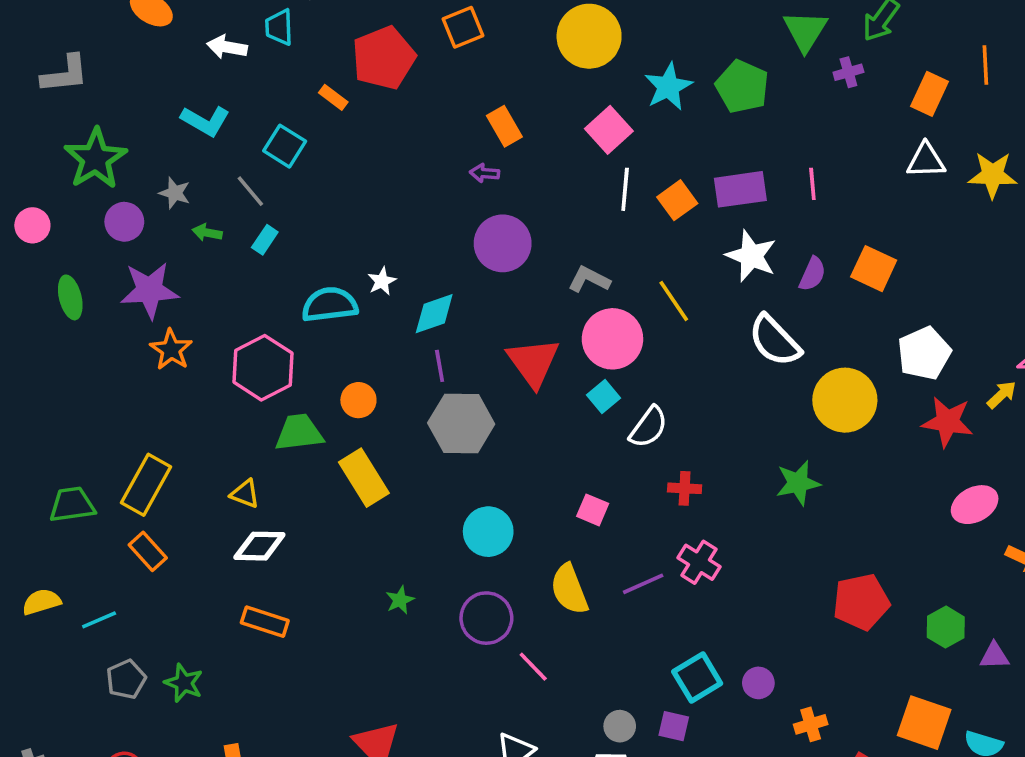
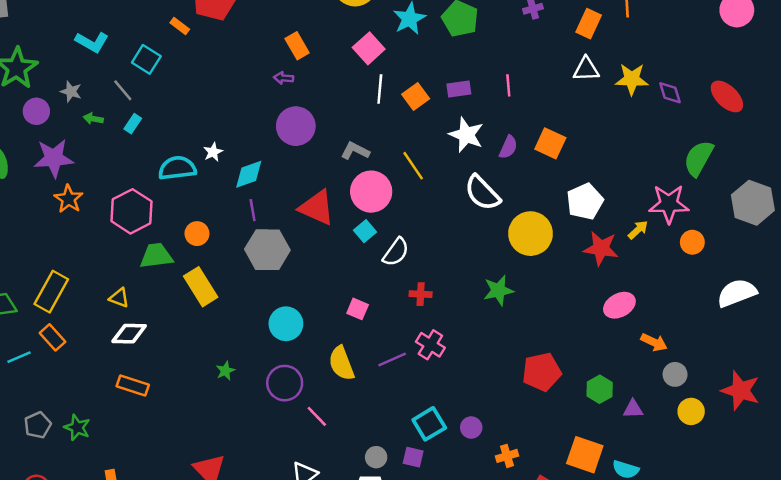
purple rectangle: (740, 189) -> (459, 89), size x0.7
red triangle: (533, 362) -> (317, 208), turned -30
cyan line: (99, 620) -> (19, 357), moved

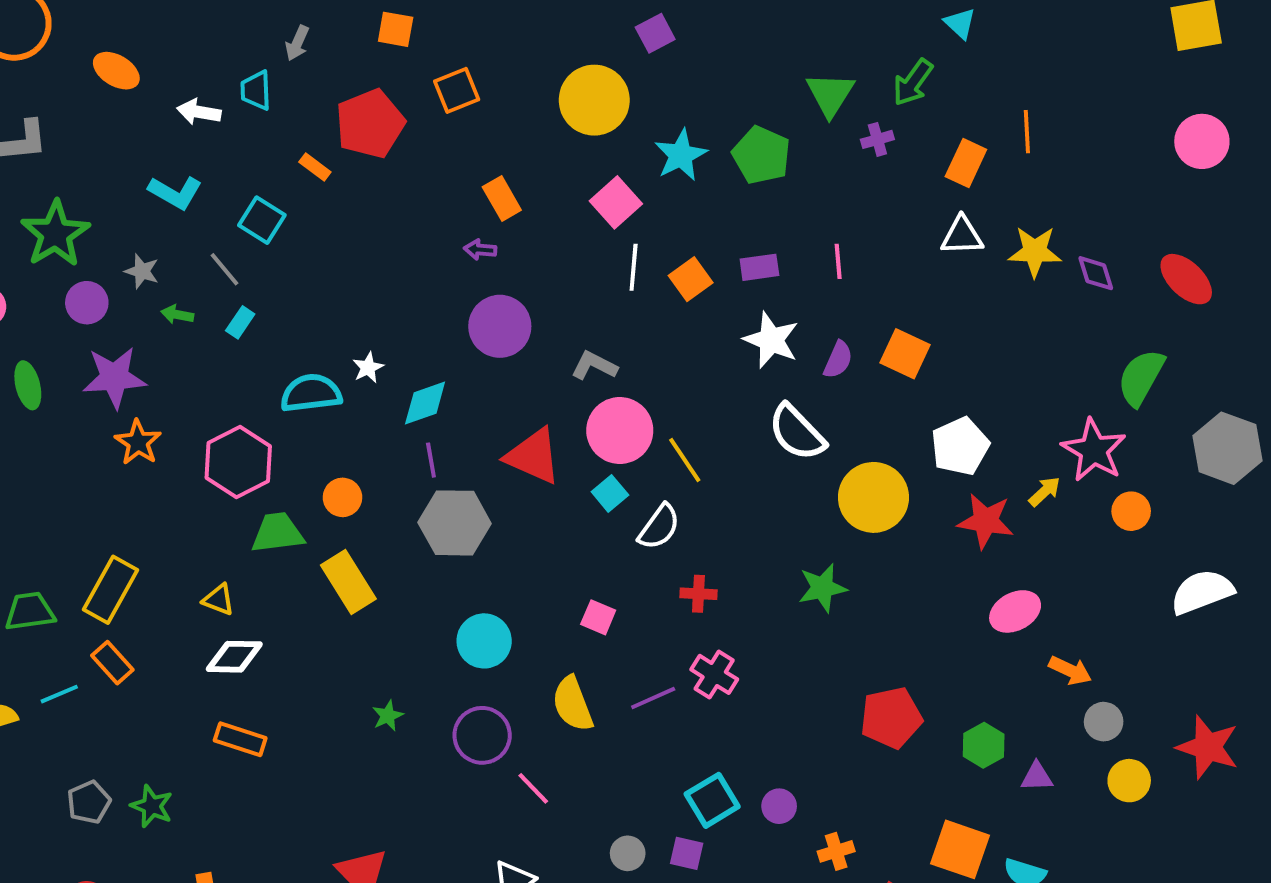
yellow line: (413, 166) -> (685, 460), moved
pink star: (669, 204) -> (1094, 450), turned 30

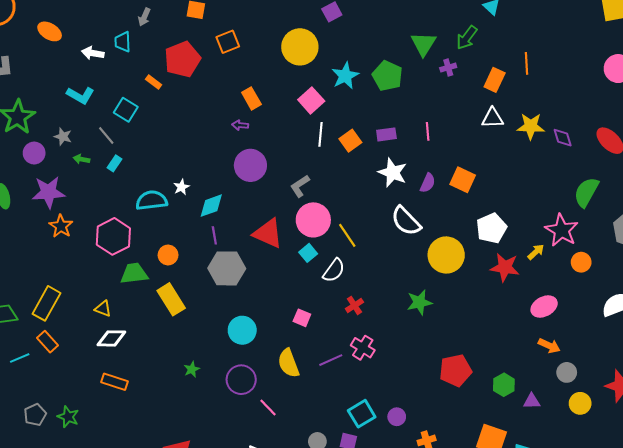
gray L-shape: (594, 366) -> (300, 186), turned -60
red cross: (698, 594) -> (354, 305), turned -36
pink ellipse: (1015, 611) -> (544, 307), moved

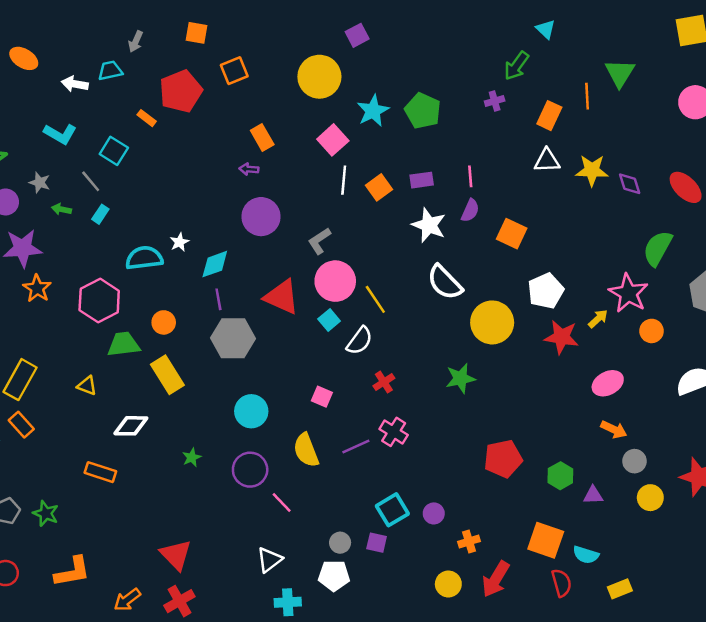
cyan trapezoid: (123, 42) -> (110, 71), turned 80
green triangle: (424, 44) -> (620, 73), moved
purple semicircle: (428, 183) -> (470, 211), moved
white diamond: (111, 338) -> (131, 426), moved

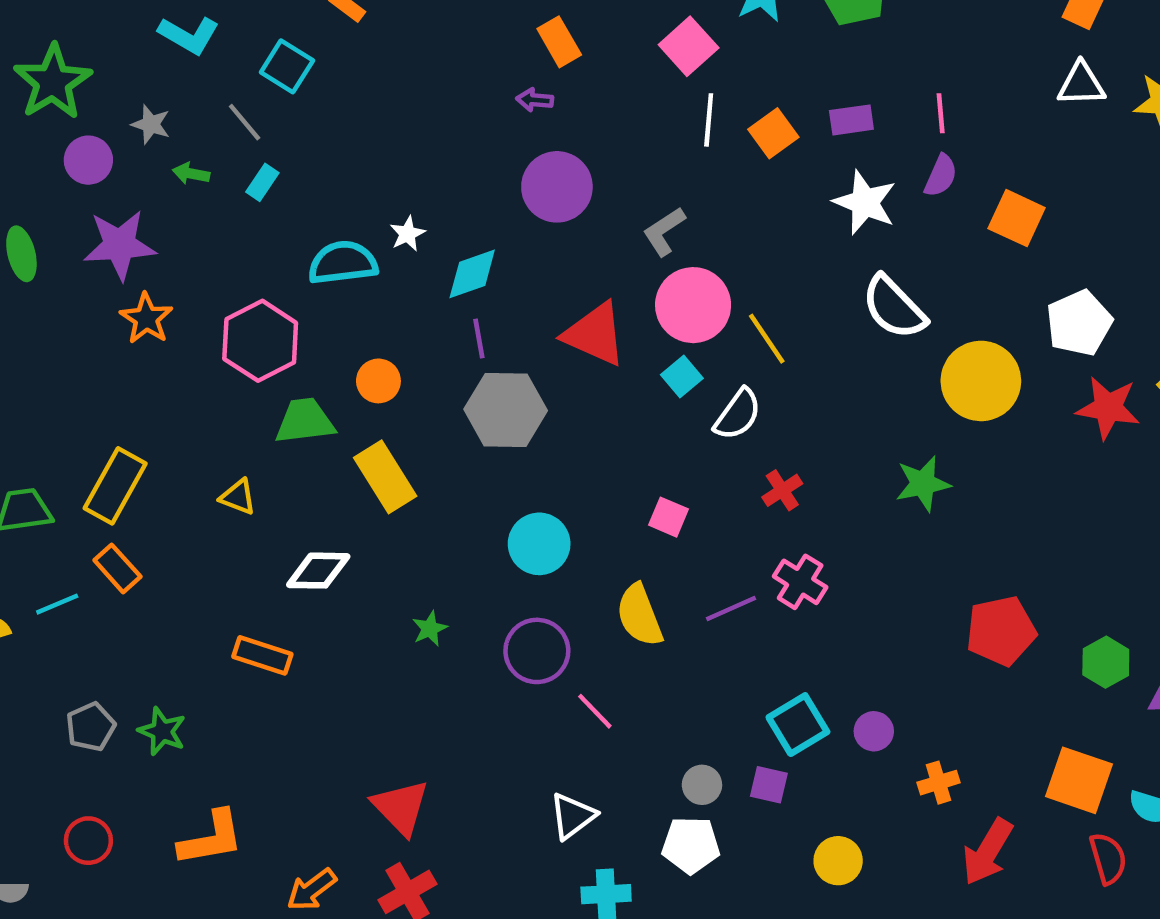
yellow circle: (448, 584) -> (838, 861), moved

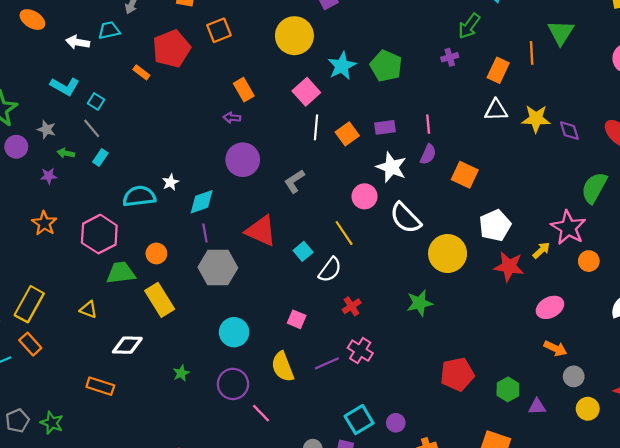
cyan square: (287, 66) -> (96, 101), moved, size x0.7
purple star: (120, 245) -> (49, 176), moved, size x0.5
pink circle: (693, 305) -> (365, 196), moved, size x0.7

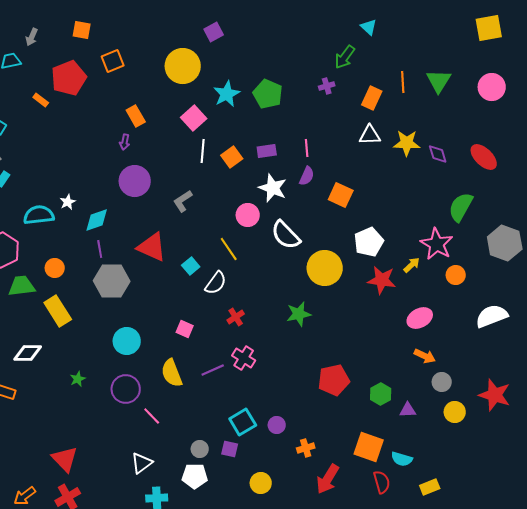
green triangle: (561, 32) -> (439, 81), moved
purple arrow: (232, 118) -> (125, 142), turned -84

